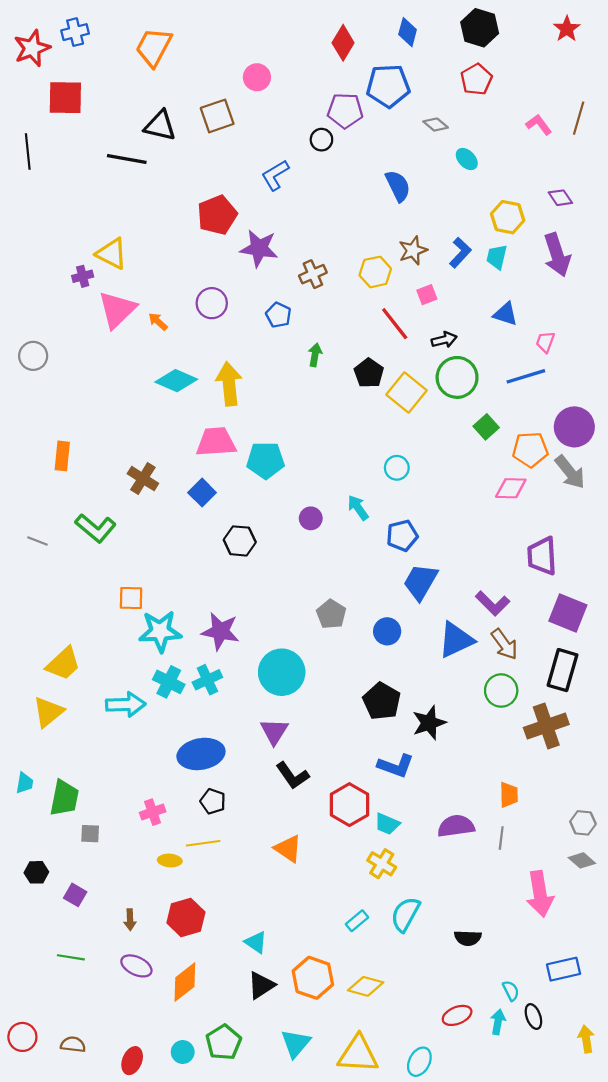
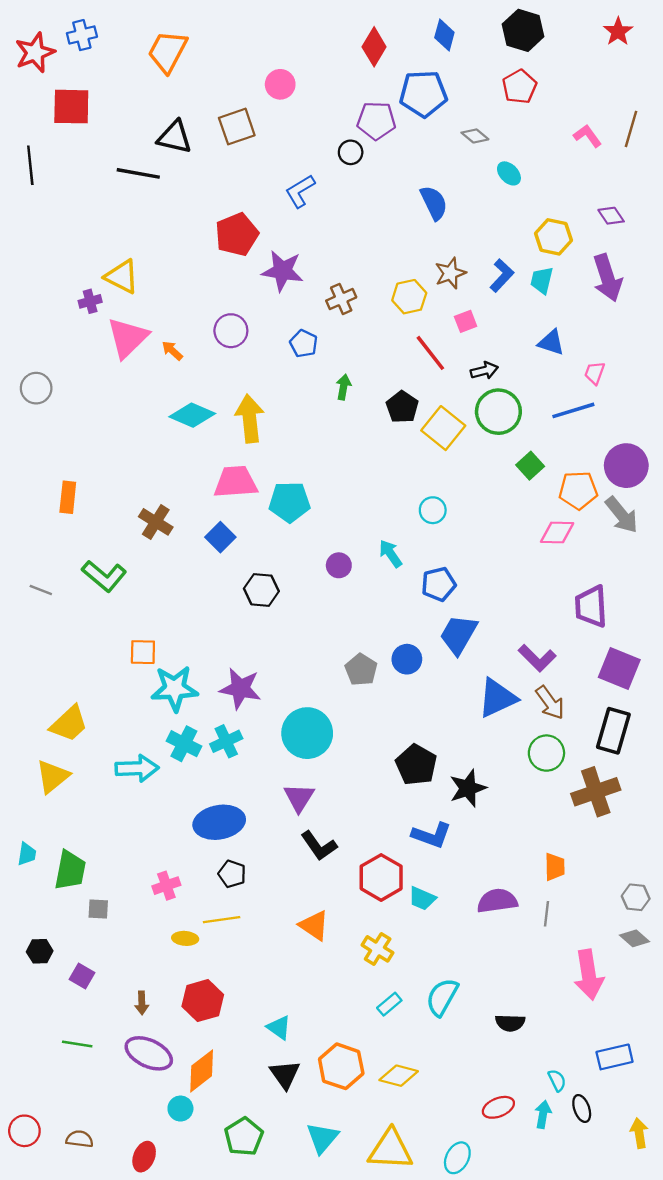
blue circle: (387, 631) -> (407, 659), moved
yellow cross: (382, 864) -> (378, 949), moved
purple ellipse: (136, 966) -> (149, 1053), size x1.4
black triangle: (261, 985) -> (285, 1074), turned -32
cyan circle: (183, 1052) -> (180, 1109), moved

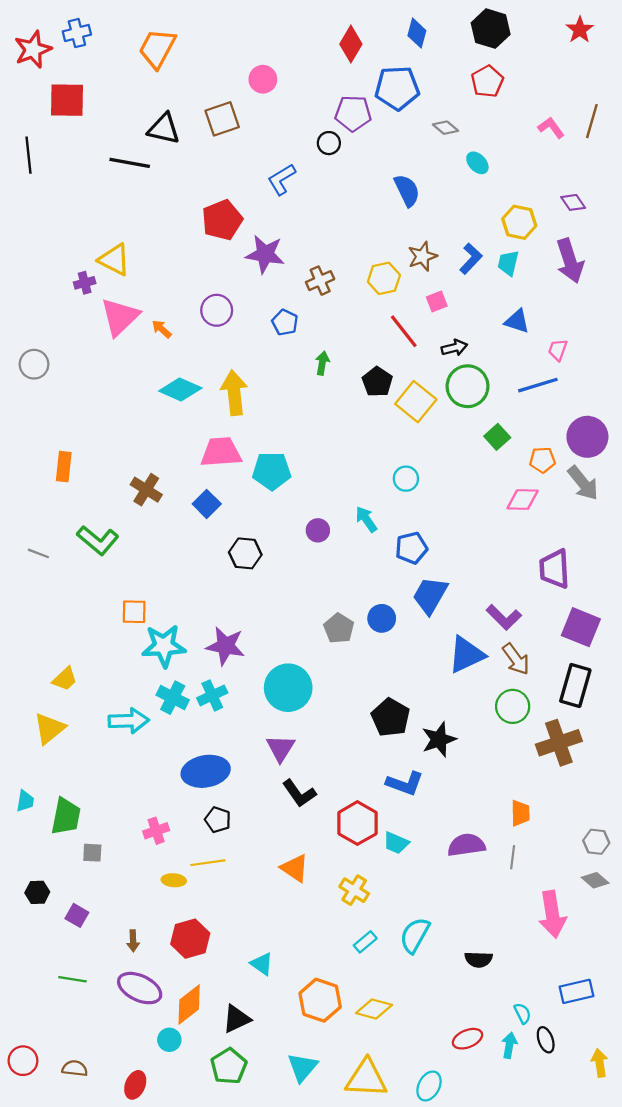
orange pentagon: (578, 490) -> (542, 460), size x0.7
yellow trapezoid: (69, 724) -> (65, 679), size x0.7
black triangle: (285, 1074) -> (236, 1019), moved, turned 40

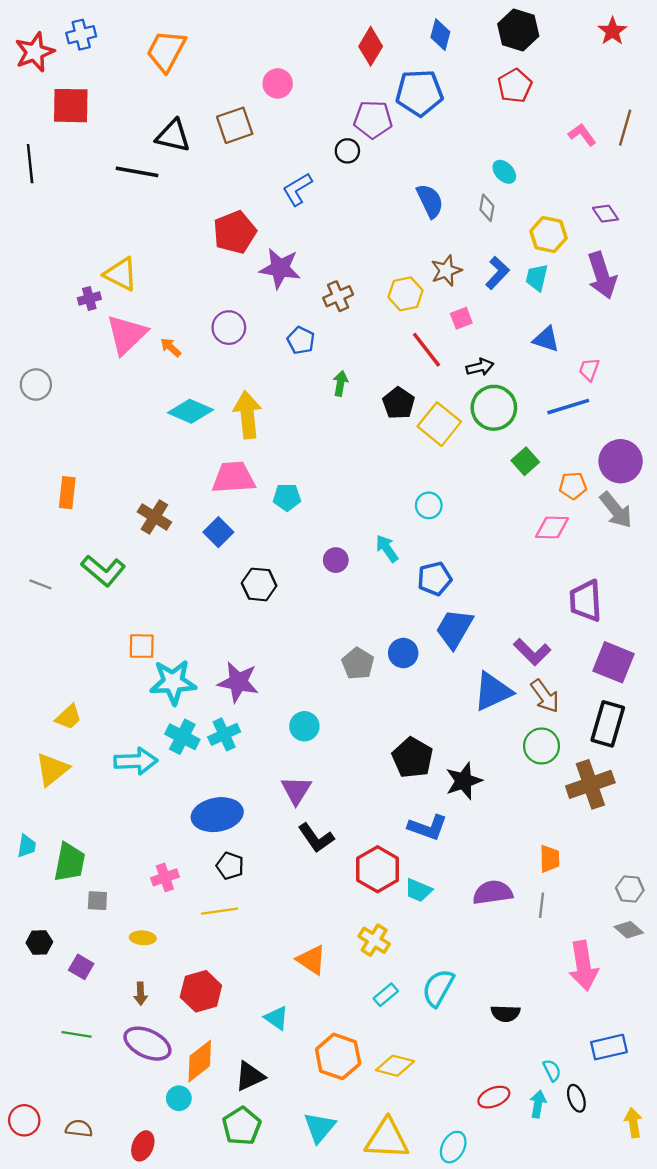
gray diamond: (446, 128) -> (487, 208), moved, turned 60
cyan pentagon: (272, 471) -> (287, 497), size x0.7
cyan circle: (288, 688) -> (304, 726), size x0.6
orange triangle: (295, 868) -> (311, 960), moved
yellow ellipse: (174, 880) -> (143, 938), moved

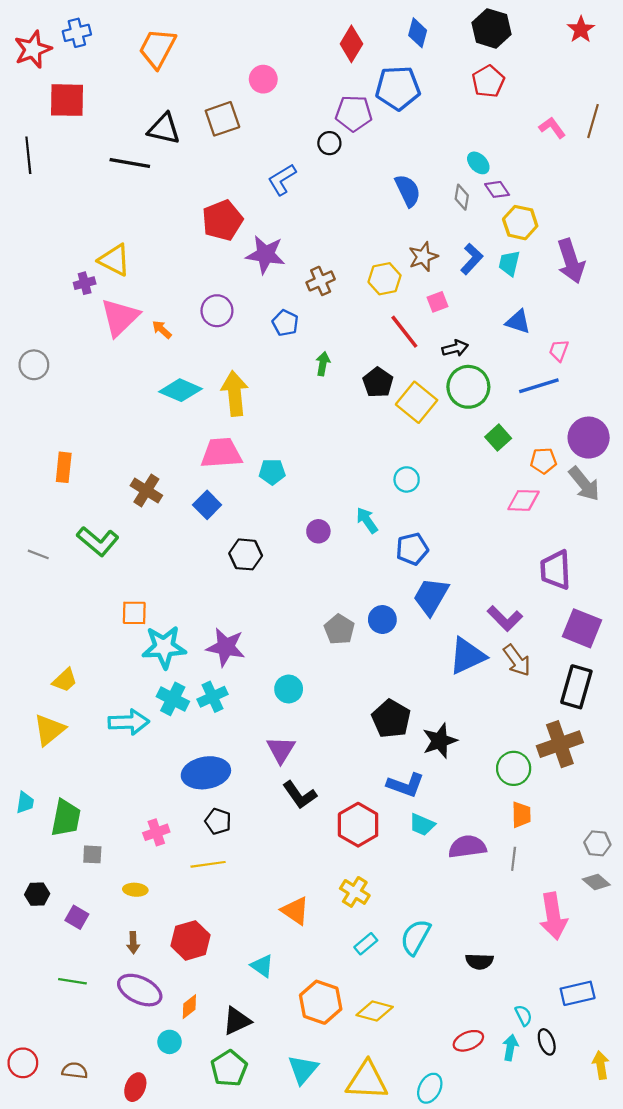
purple diamond: (605, 214) -> (497, 189), moved
green circle: (542, 746) -> (514, 768), moved
cyan trapezoid: (418, 890) -> (422, 825), moved
orange diamond: (200, 1061) -> (189, 1007), size x0.6

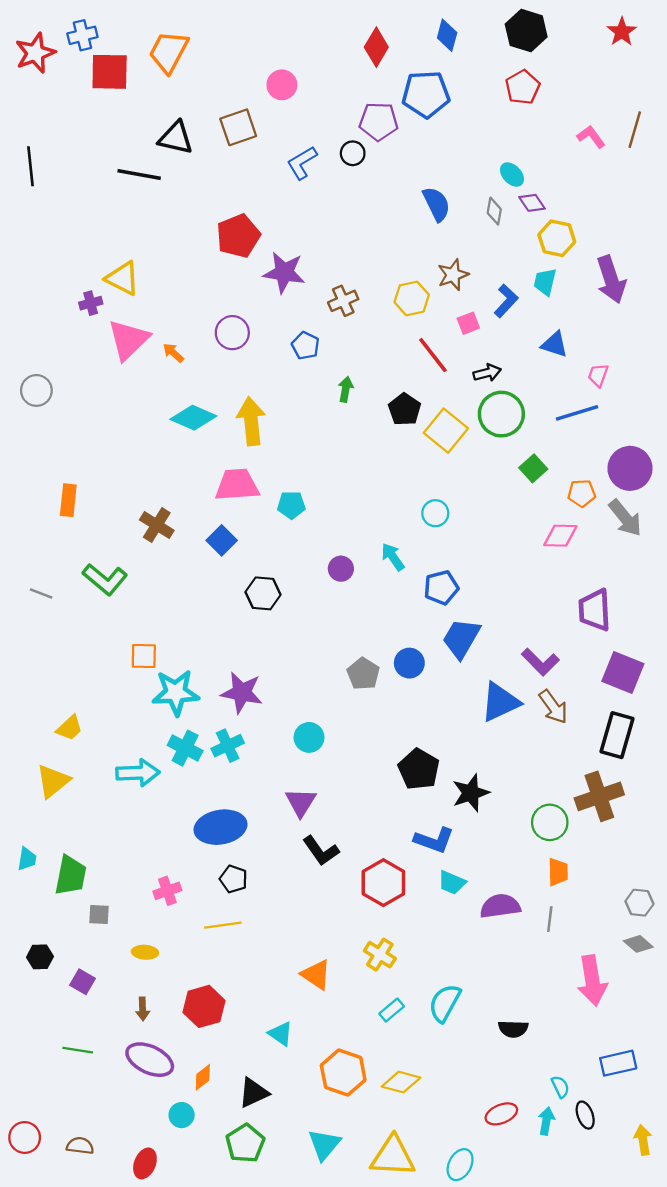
red square: (67, 100) -> (110, 72), moved
blue L-shape: (282, 180) -> (302, 163), moved
blue L-shape: (472, 259) -> (506, 301), moved

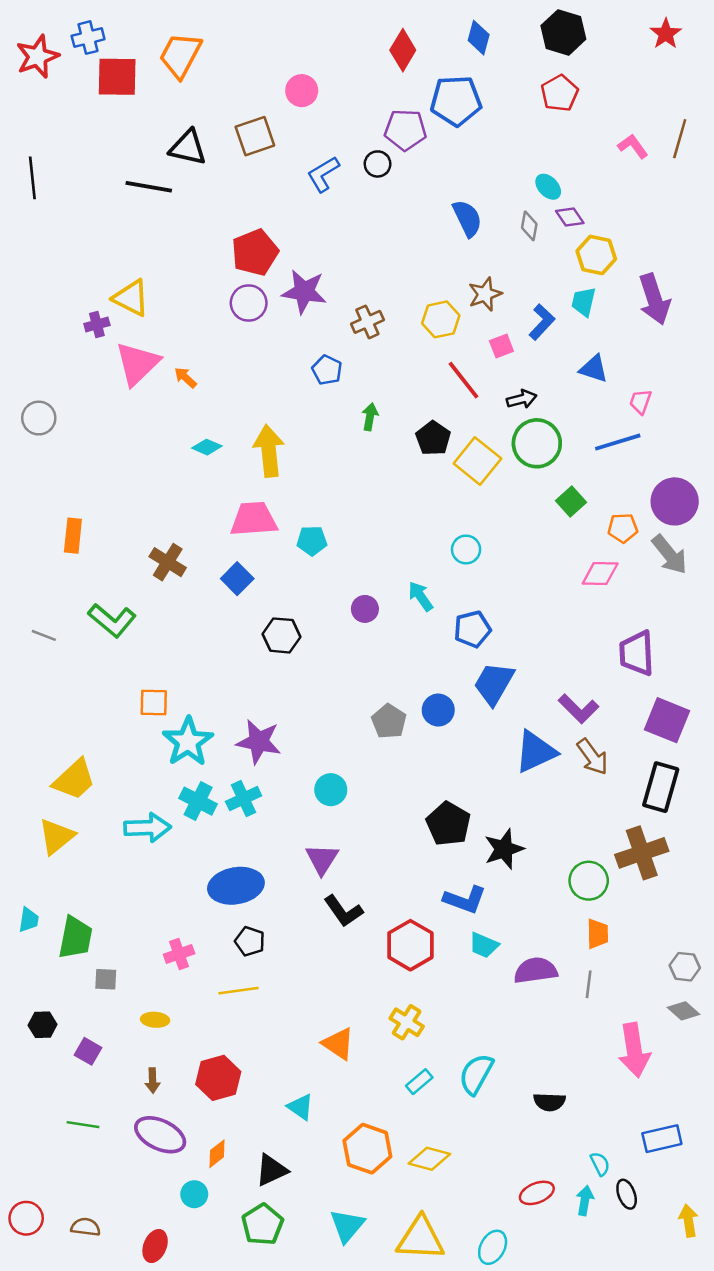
purple circle: (232, 333) -> (249, 303), moved
cyan diamond: (193, 418) -> (207, 447), size x0.6
cyan star: (176, 693) -> (188, 742), turned -30
yellow trapezoid: (69, 728) -> (74, 780), size x1.5

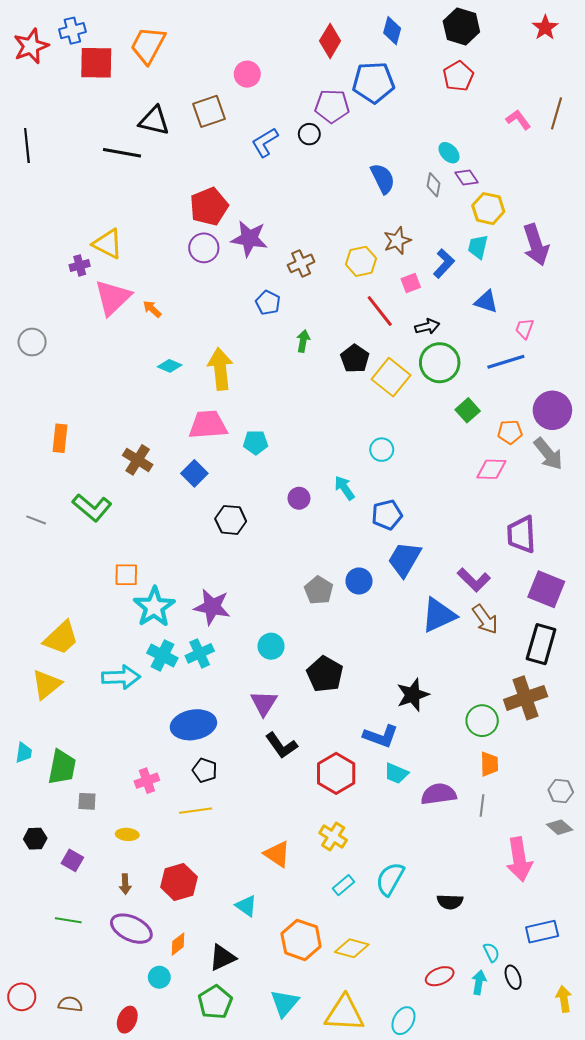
black pentagon: (448, 824) -> (325, 674), moved

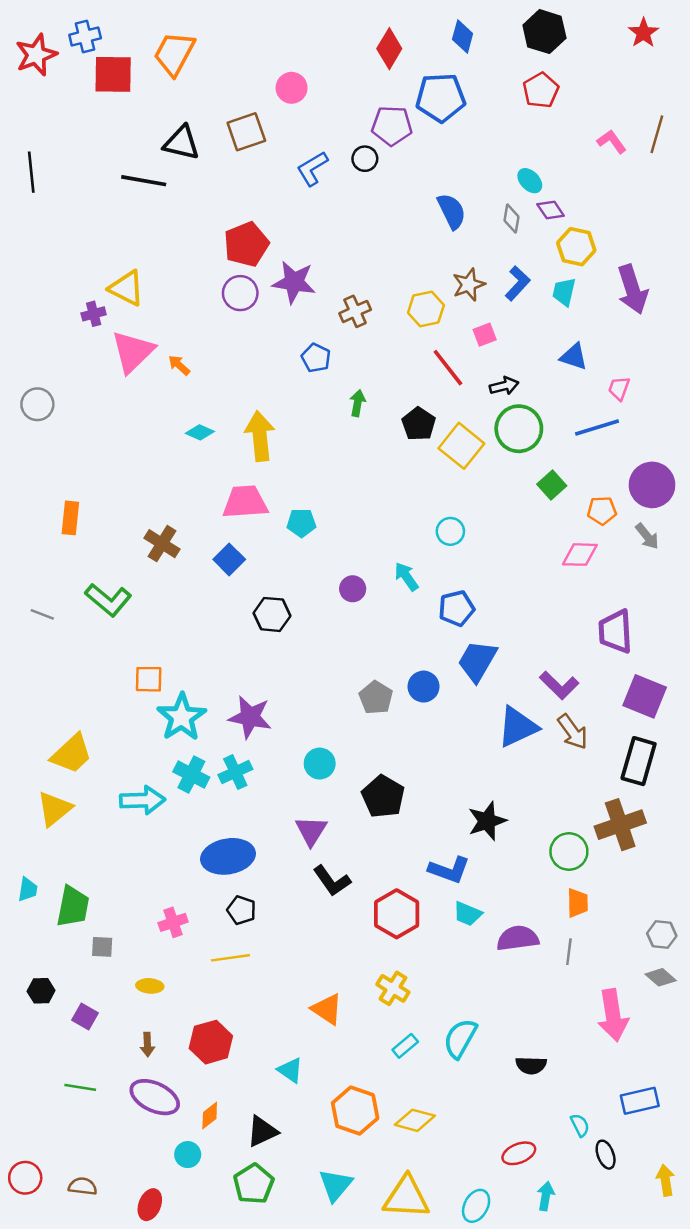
blue L-shape: (444, 263) -> (518, 283), moved
gray arrow: (548, 454) -> (647, 536), size x0.7
cyan arrow: (479, 982) -> (546, 1196), moved

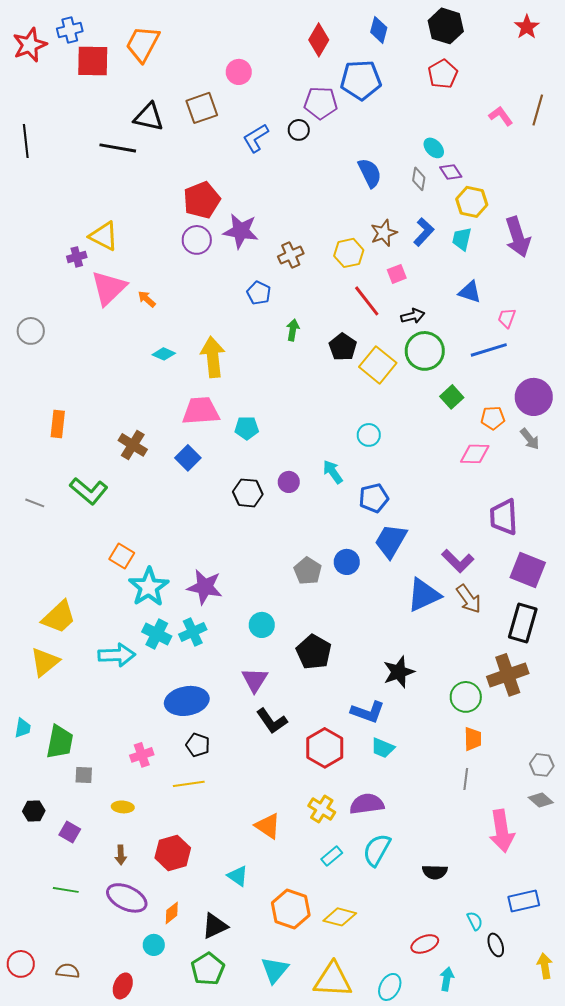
black hexagon: (272, 614) -> (248, 493), moved
orange square: (149, 679) -> (122, 556), turned 30
purple semicircle: (518, 938) -> (367, 804), moved

